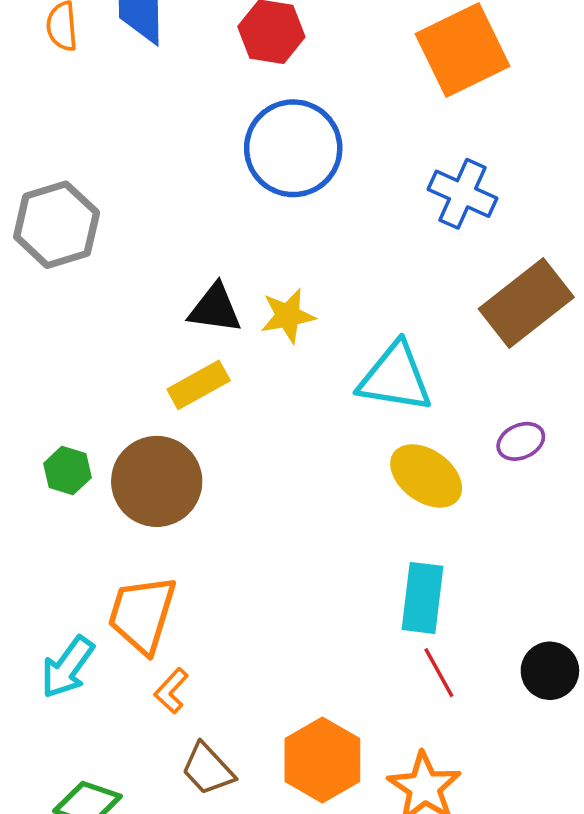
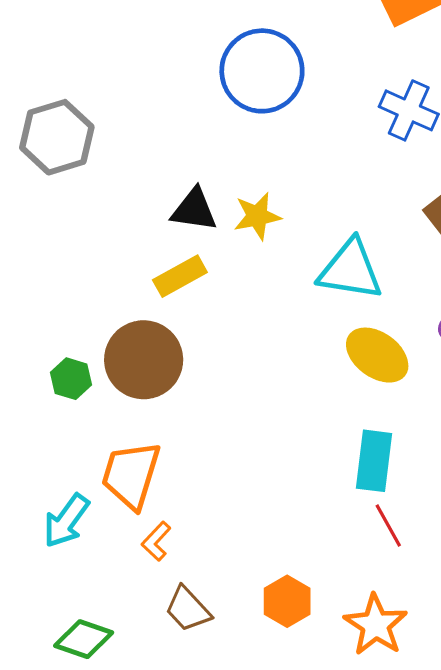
green hexagon: (67, 470) -> (71, 379), moved
orange hexagon: (322, 760) -> (287, 601), size x0.7

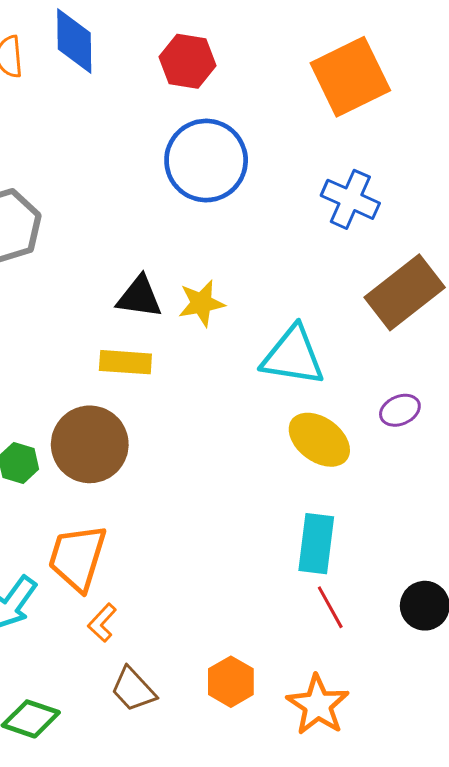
yellow rectangle: (180, 276) -> (125, 362), turned 33

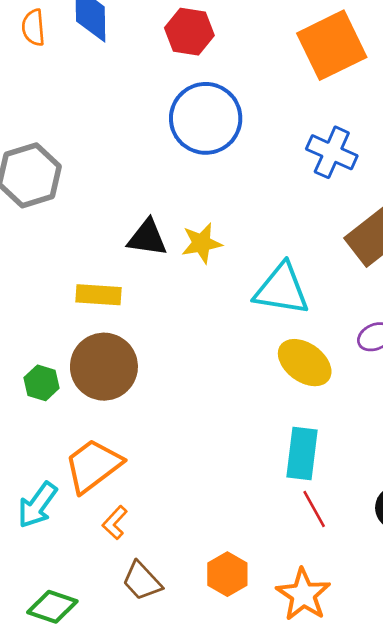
yellow rectangle: (125, 362) -> (98, 295), moved
orange trapezoid: (77, 558) -> (93, 466), turned 36

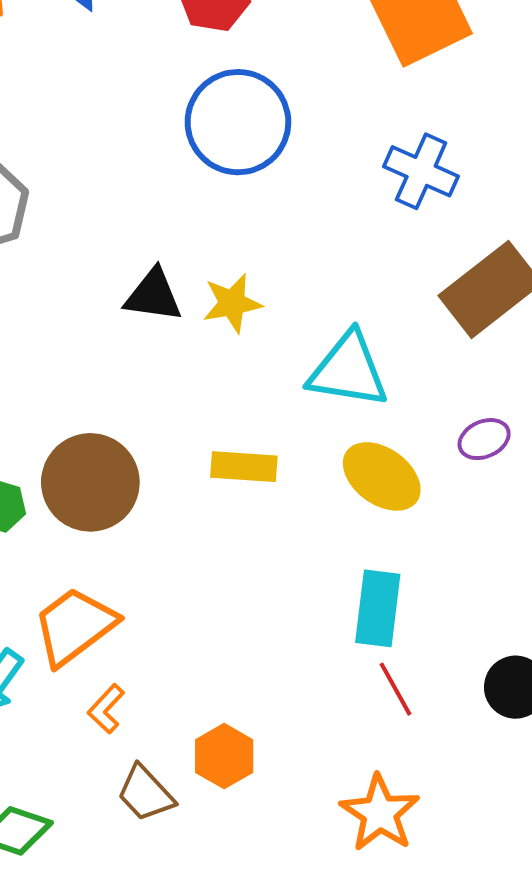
yellow rectangle: (98, 295) -> (244, 467), moved
orange hexagon: (227, 574) -> (224, 756), moved

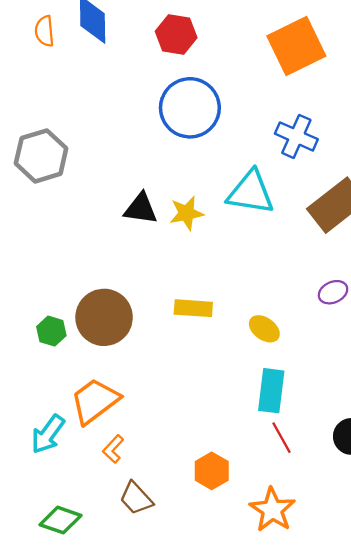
cyan triangle: (348, 370) -> (251, 193), moved
yellow ellipse: (382, 476) -> (264, 329), moved, size x0.7
orange hexagon: (224, 756) -> (212, 471), moved

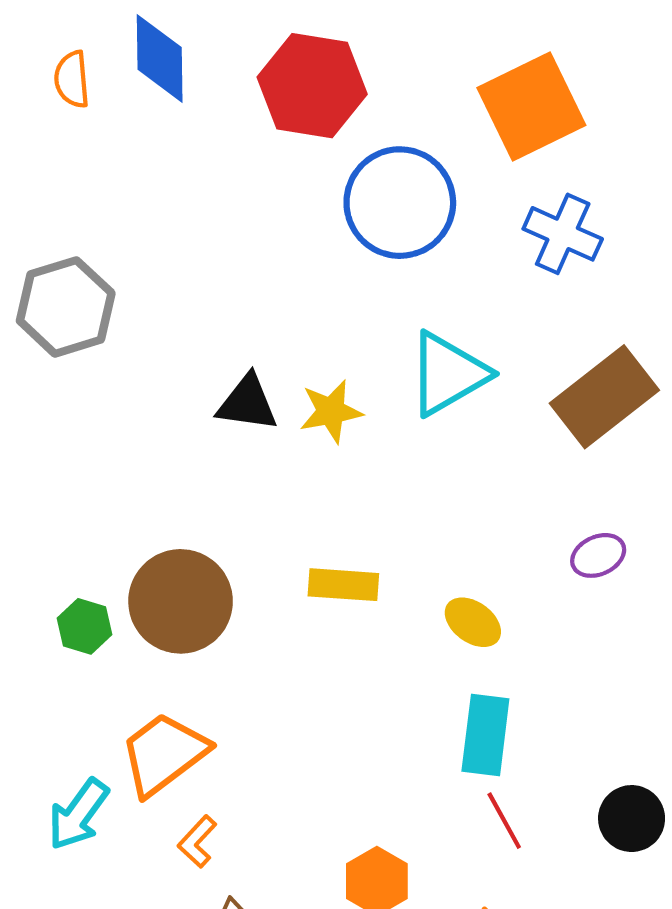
red hexagon: (176, 35) -> (312, 86), size x1.4
blue circle: (190, 108) -> (400, 203), moved
blue cross: (296, 136) -> (563, 234), moved
cyan triangle: (251, 193) -> (448, 374), turned -39

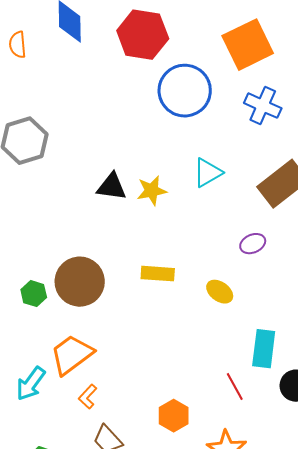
orange semicircle: (72, 79) -> (18, 45), moved
cyan triangle: (448, 374) -> (208, 173), size x0.7
purple ellipse: (598, 555) -> (253, 244), moved
cyan rectangle: (485, 735) -> (264, 349), moved

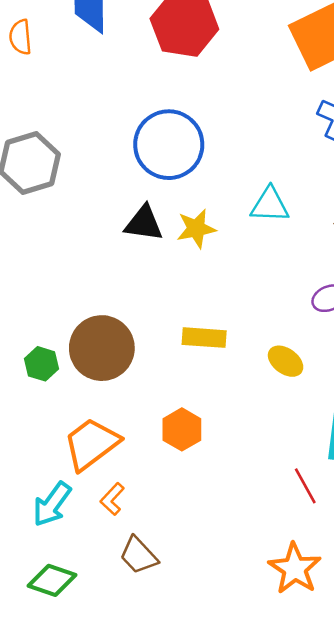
blue circle: (185, 91) -> (169, 145), moved
cyan triangle: (208, 173) -> (270, 205), turned 32
cyan arrow: (31, 384) -> (52, 504), moved
orange hexagon: (174, 416) -> (182, 429), moved

